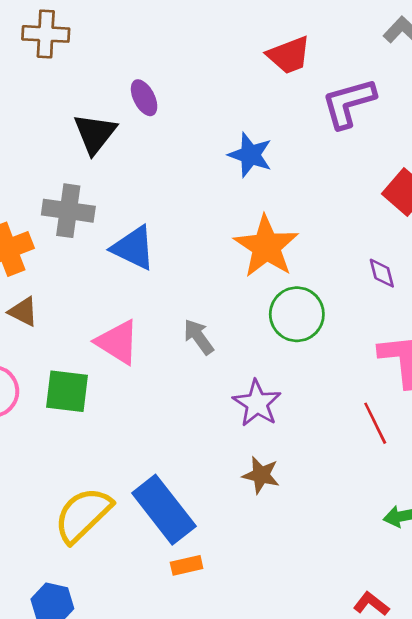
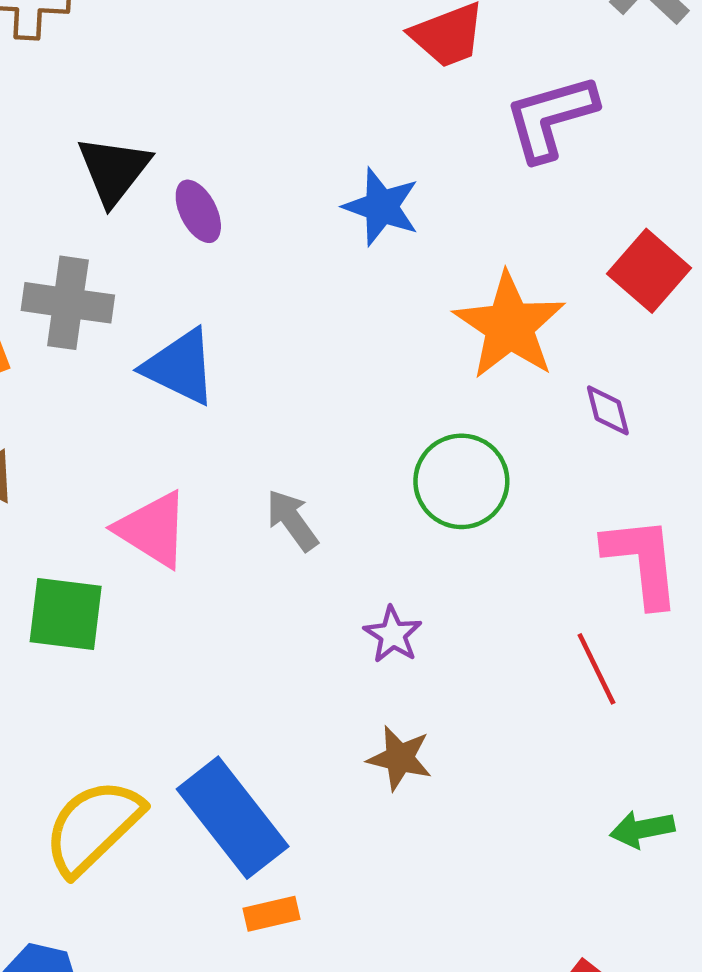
purple ellipse: (144, 98) -> (198, 211), moved
orange star: (266, 247) -> (509, 326), moved
purple star: (257, 403) -> (393, 635), size x0.7

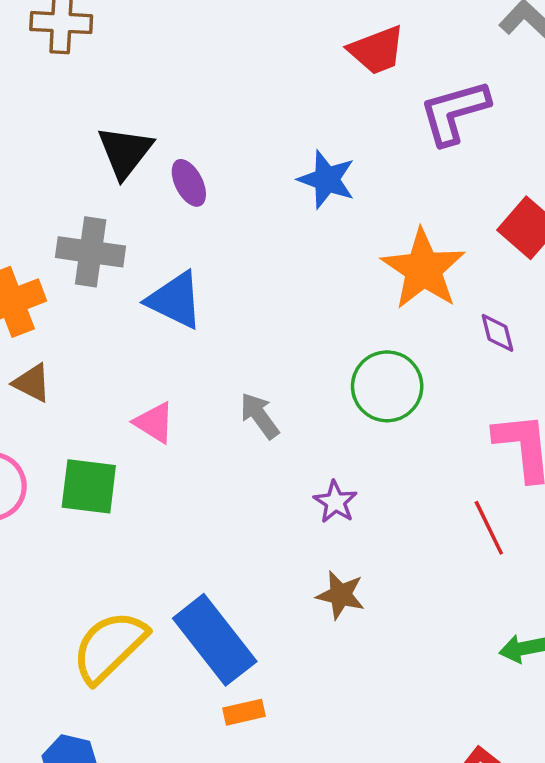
pink triangle: (153, 529) -> (154, 423), size x0.7

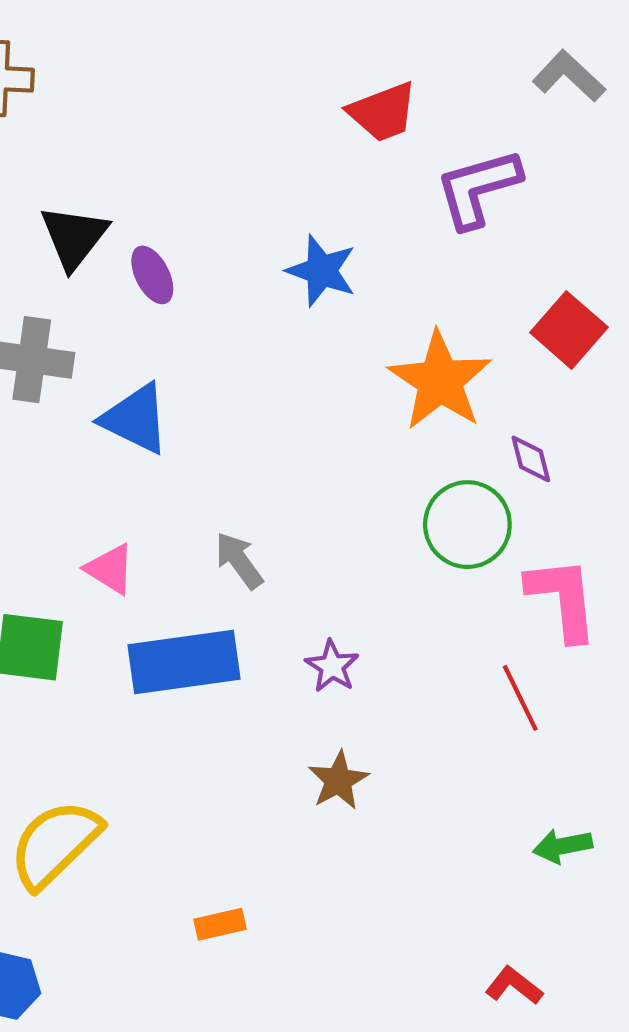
green circle: (387, 386) -> (467, 525), moved
brown star: (341, 595) -> (338, 780), turned 30
blue rectangle: (215, 640) -> (184, 662), moved, turned -60

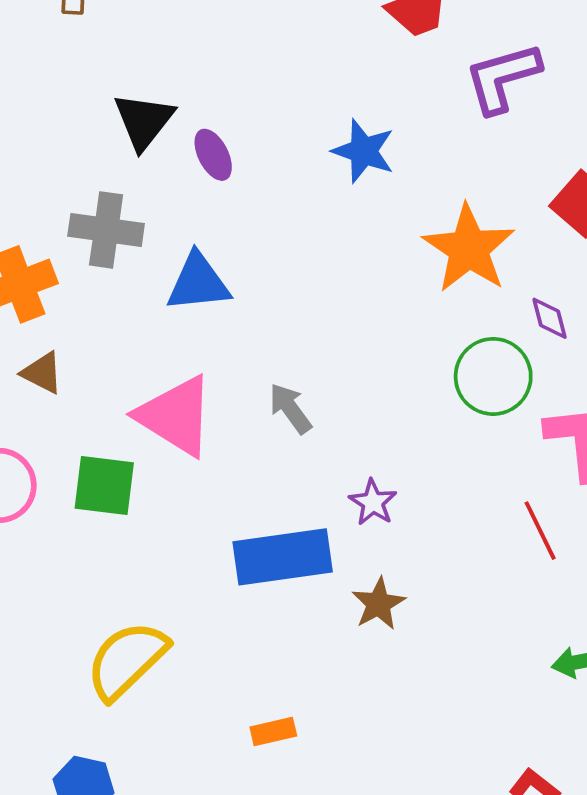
blue triangle: (135, 419) -> (198, 283), turned -32
pink triangle: (110, 569) -> (176, 416), size x1.8
blue rectangle: (184, 662) -> (283, 557), moved

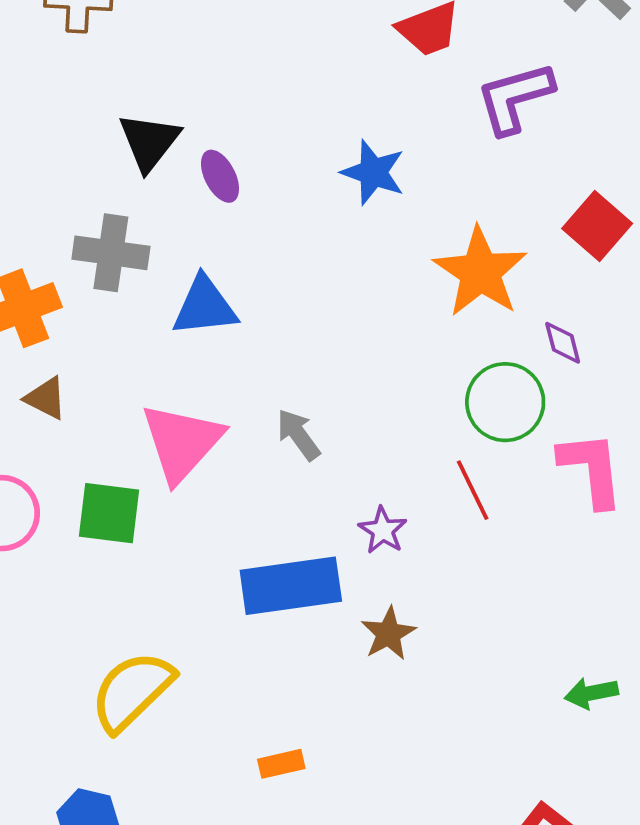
pink triangle: (176, 416) -> (182, 442), turned 40
red line: (540, 531) -> (473, 490), moved

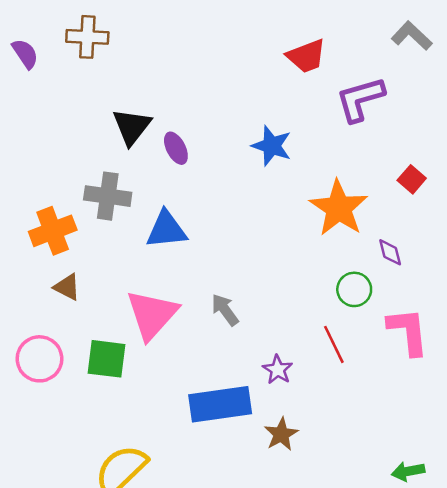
red square: (597, 226) -> (412, 179), size x0.7
green circle: (505, 402) -> (354, 289), size x0.7

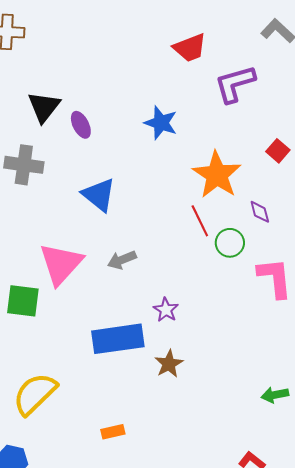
blue triangle: (166, 230) -> (99, 195), moved, turned 45
gray arrow: (225, 310) -> (122, 260), turned -76
red line: (334, 344) -> (200, 221), moved

